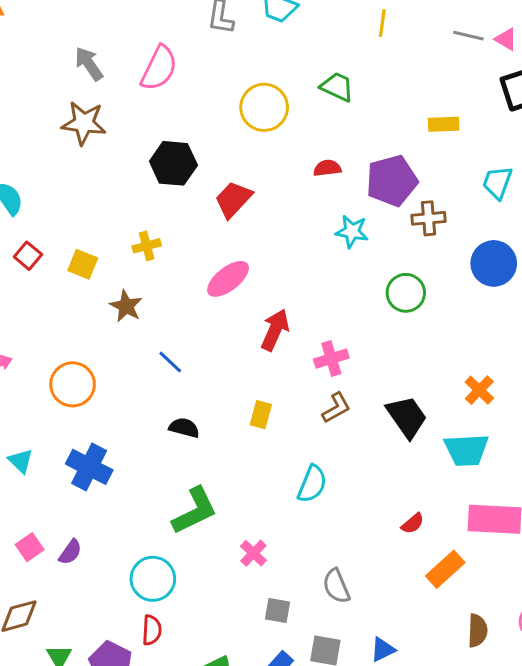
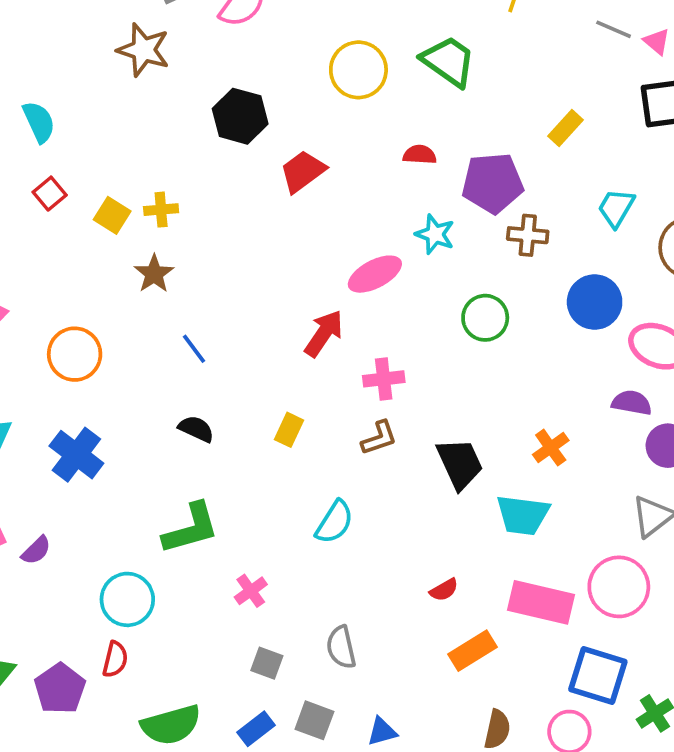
green trapezoid: (337, 87) -> (448, 61), size x1.4
yellow rectangle: (444, 124) -> (566, 128), turned -56
yellow cross: (147, 246) -> (161, 210), moved
pink ellipse: (228, 279) -> (375, 274), moved

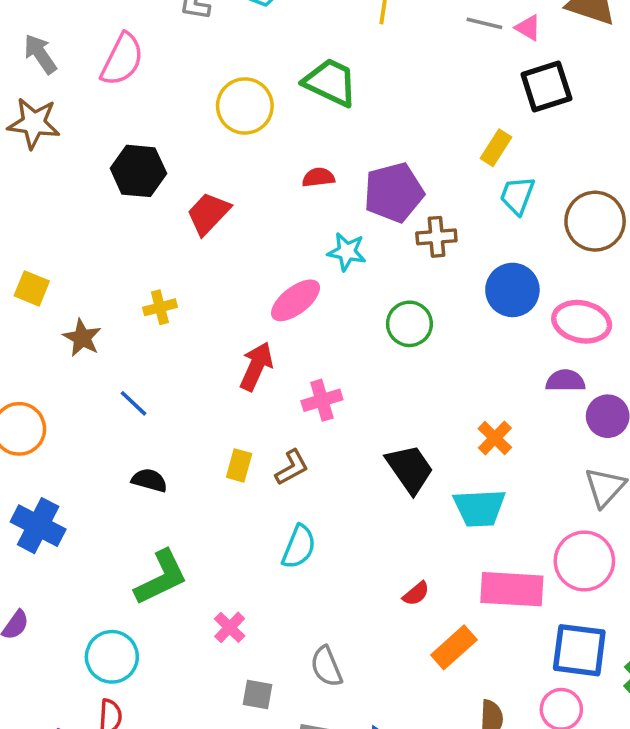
yellow rectangle: (566, 128) -> (496, 148), moved
yellow cross: (161, 210) -> (160, 307), moved
brown L-shape: (379, 438) -> (292, 467), moved

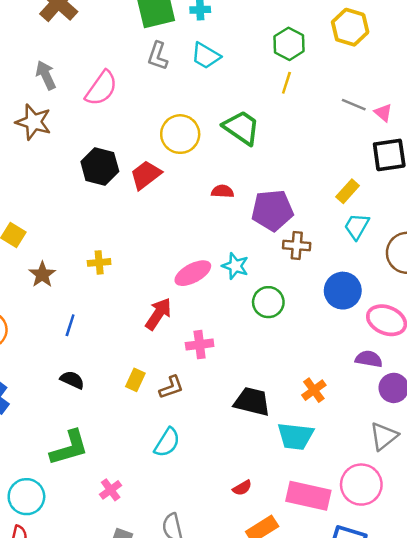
red trapezoid: (208, 214) -> (146, 175), moved
cyan star: (347, 252) -> (235, 266), moved
blue line: (134, 403) -> (70, 325), turned 55
black trapezoid: (410, 469) -> (252, 402), turned -51

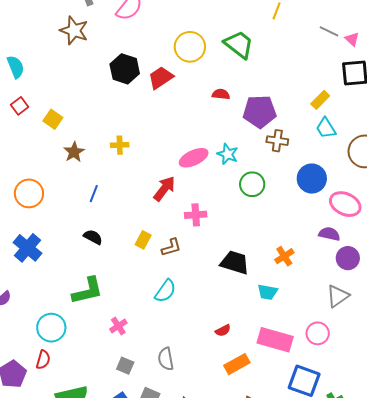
cyan trapezoid: (357, 226) -> (326, 128), turned -65
cyan trapezoid: (295, 436) -> (268, 292), size x0.7
pink circle: (361, 485) -> (318, 333), size x0.7

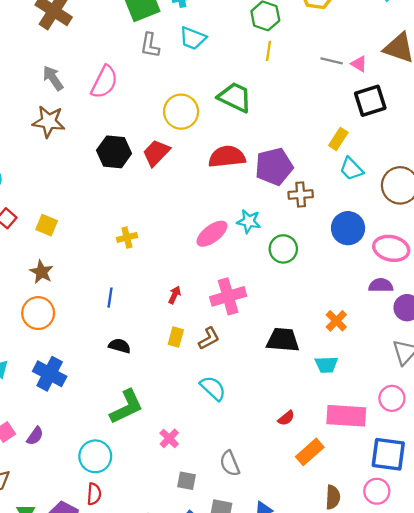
red semicircle: (221, 94) -> (227, 157), size x1.8
brown star: (74, 152) -> (41, 272), moved
red arrow: (164, 189) -> (175, 295), moved, size x0.6
pink cross: (196, 215) -> (228, 296), size x1.4
cyan semicircle: (165, 291) -> (213, 388), turned -70

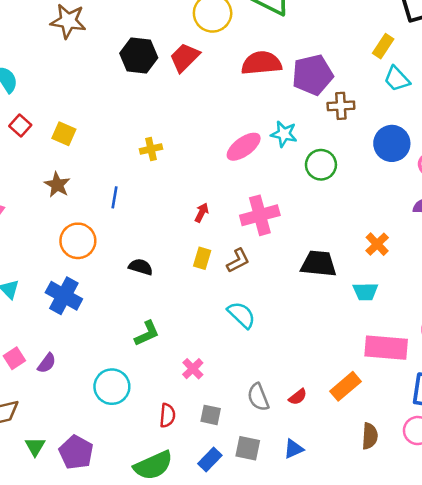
blue line: (110, 298) -> (115, 197), moved
orange circle: (38, 313) -> (78, 241), moved
green L-shape: (126, 407) -> (147, 333), size x0.7
red semicircle: (286, 418) -> (298, 397), moved
red semicircle: (94, 494) -> (167, 415), moved

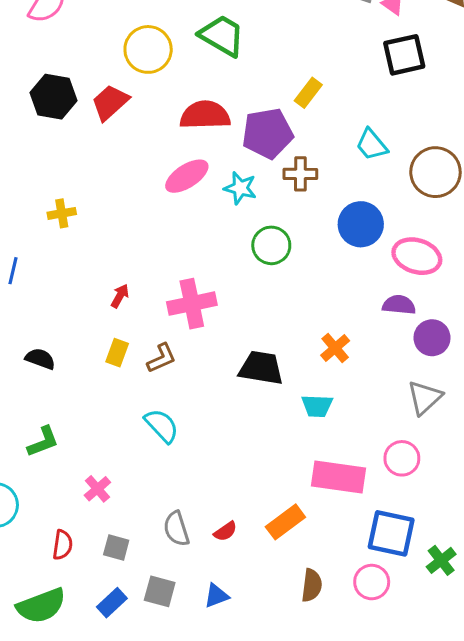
yellow rectangle: (383, 46) -> (308, 93), moved
cyan star: (284, 134) -> (240, 188), moved
pink ellipse: (244, 147) -> (187, 176), moved

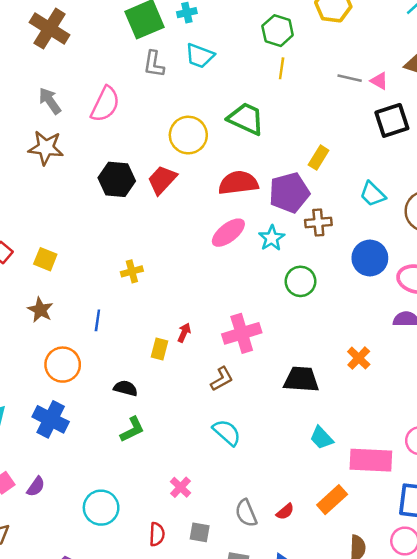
cyan star: (240, 188) -> (272, 238), turned 30
yellow rectangle: (117, 353) -> (160, 349), moved
cyan trapezoid: (317, 406) -> (322, 438), moved, turned 50
green L-shape: (43, 442) -> (132, 429), moved

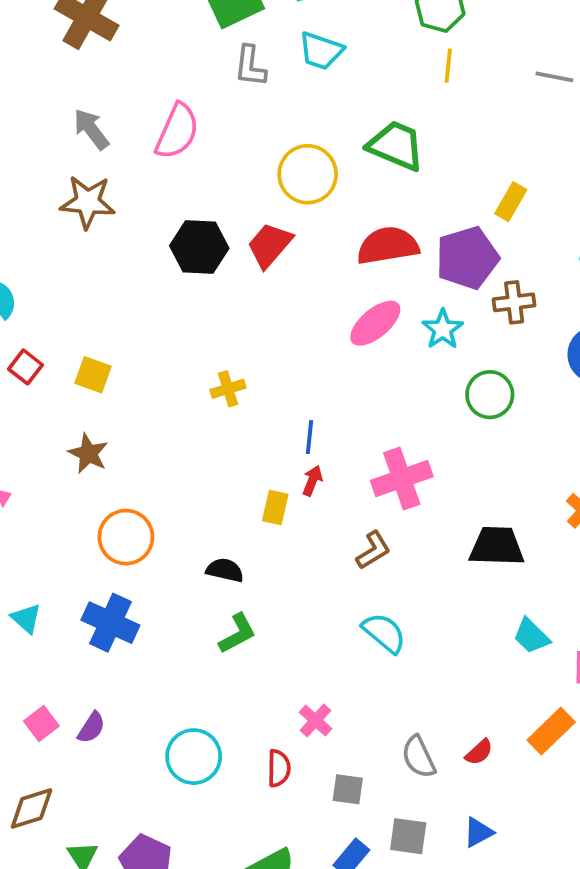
blue line: (97, 320) -> (310, 437), moved
red semicircle: (157, 534) -> (279, 768), moved

